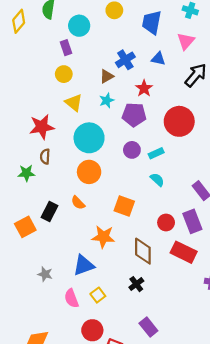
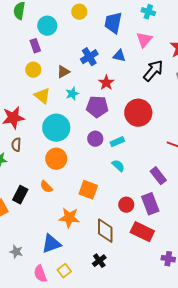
brown triangle: (107, 76) -> (63, 72), moved

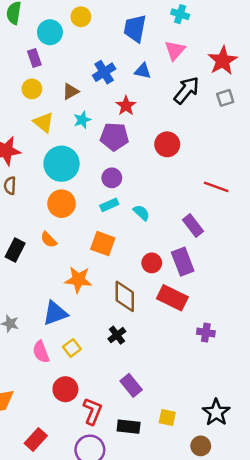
yellow circle: (79, 12) -> (81, 17), moved
red circle: (138, 113) -> (167, 144), size x0.7
cyan rectangle: (117, 142) -> (109, 205), moved

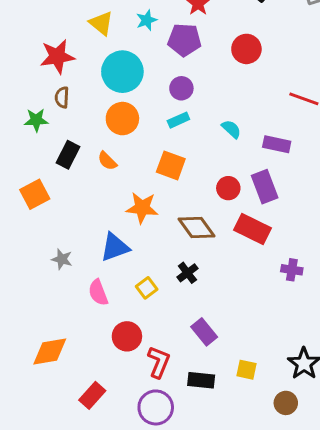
cyan semicircle: (141, 213) -> (231, 129), moved
purple rectangle: (193, 226) -> (277, 144), turned -40
black rectangle: (15, 250) -> (68, 155), moved
brown diamond: (125, 296) -> (197, 227), turned -36
yellow square: (72, 348) -> (147, 288), moved

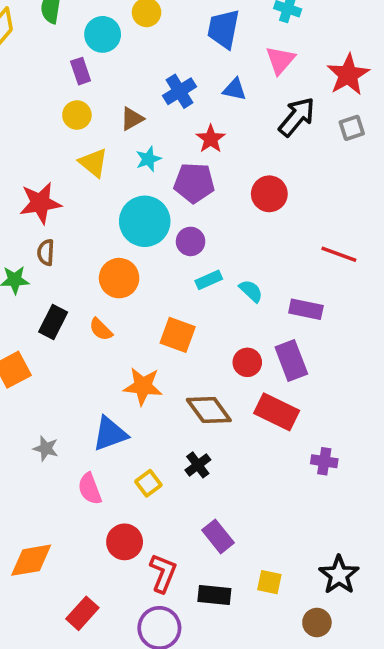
cyan circle: (122, 72) -> (145, 221), moved
cyan rectangle: (178, 120) -> (209, 280), moved

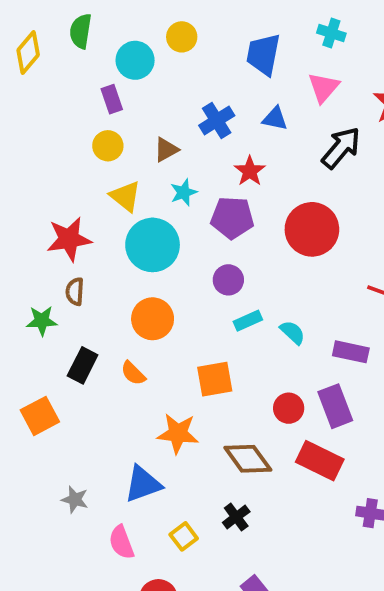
red circle: (269, 194) -> (312, 229), size x1.4
cyan circle: (145, 221) -> (153, 245), moved
orange square: (178, 335) -> (215, 379), turned -30

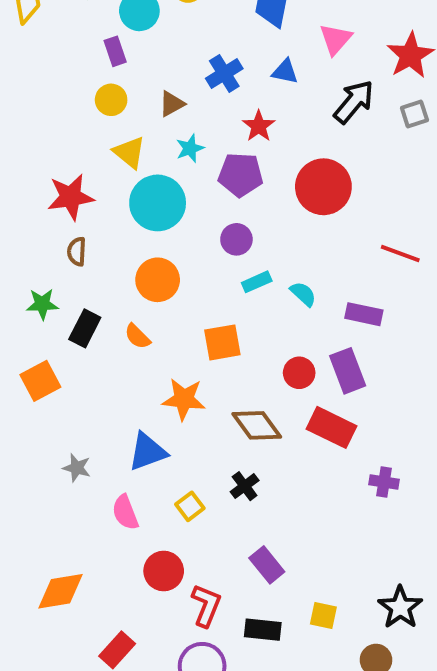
green star: (42, 321) -> (42, 304), moved

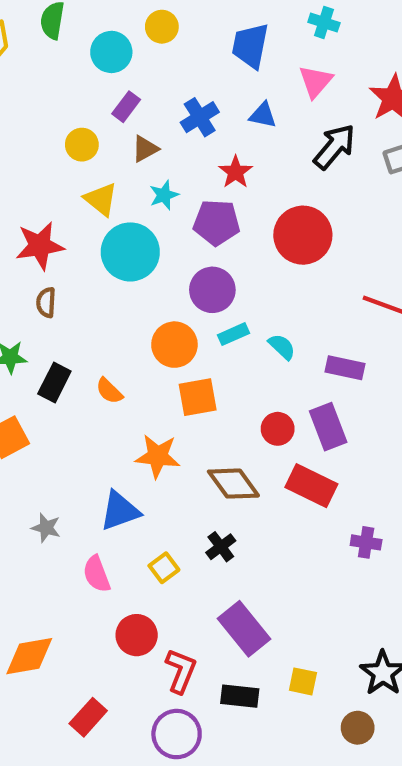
purple rectangle: (115, 51) -> (126, 107), moved, turned 56
purple circle: (236, 239) -> (212, 290), size x1.4
orange circle: (158, 280) -> (174, 345), moved
purple rectangle: (267, 565) -> (244, 629), size x1.4

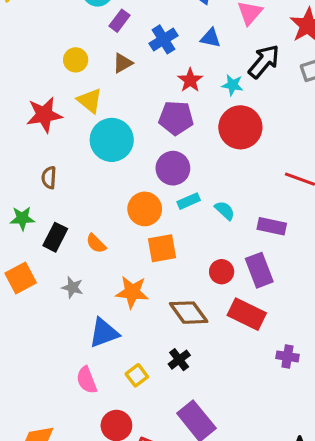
purple rectangle: (126, 107) -> (120, 21), moved
cyan star: (164, 195) -> (233, 85), moved, turned 30
red star: (40, 246) -> (44, 115), moved
gray star: (46, 528) -> (72, 287), moved

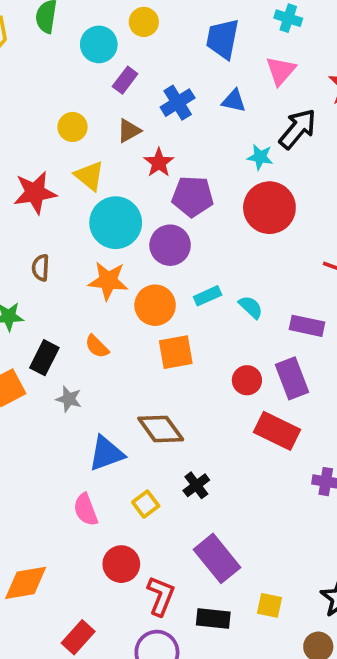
red star: (190, 80) -> (159, 163), moved
purple circle: (173, 168) -> (170, 245), moved
black rectangle: (55, 237) -> (44, 358), moved
orange star: (132, 292) -> (108, 281), moved
brown diamond: (189, 313) -> (161, 429), moved

